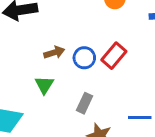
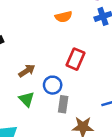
blue circle: (84, 58) -> (53, 85), moved

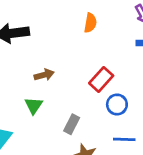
orange semicircle: (64, 17) -> (90, 23), moved, turned -84
blue circle: (53, 85) -> (117, 105), moved

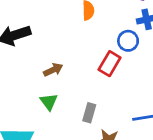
blue circle: (117, 105) -> (128, 41), moved

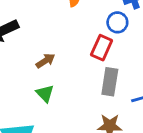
gray rectangle: (89, 113) -> (110, 82), moved, size x1.4

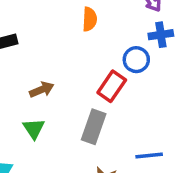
gray rectangle: (110, 82) -> (94, 127), moved

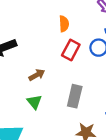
red rectangle: (112, 86) -> (71, 50), moved

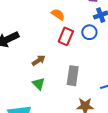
orange semicircle: (64, 24) -> (58, 14), turned -48

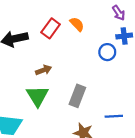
red rectangle: (66, 36) -> (51, 28), moved
green triangle: (39, 84) -> (38, 96), size x1.5

